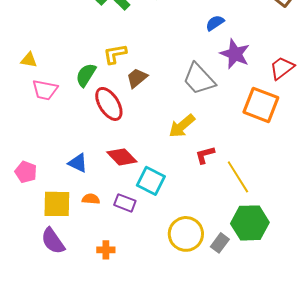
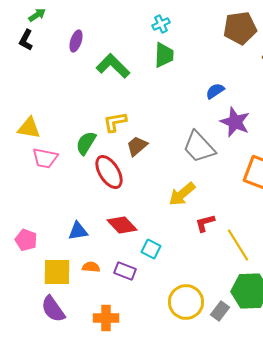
yellow triangle: (29, 60) -> (29, 128), size x1.4
blue triangle: (78, 163) -> (78, 231), turned -35
cyan square: (151, 181) -> (151, 249), size x0.7
orange cross: (106, 250) -> (106, 318), size x1.4

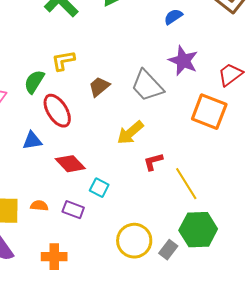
blue semicircle: (215, 91) -> (173, 17), moved
brown trapezoid: (137, 146) -> (99, 87), moved
blue triangle: (78, 231) -> (32, 141), moved

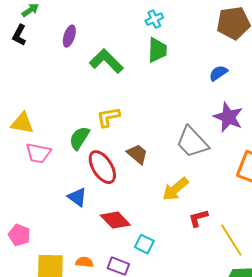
brown trapezoid: (99, 87) -> (137, 154), moved, turned 80
blue triangle: (32, 141) -> (77, 197), turned 45

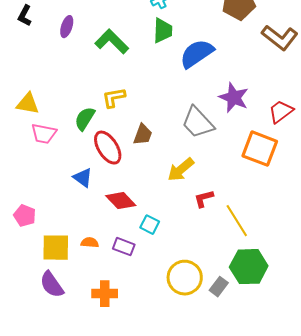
purple ellipse: (69, 36) -> (67, 27), moved
blue semicircle: (218, 73) -> (197, 54), moved, size x1.8
brown trapezoid: (137, 154) -> (143, 135), turned 70

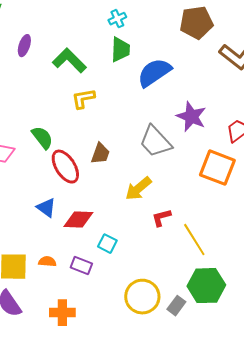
yellow L-shape: (114, 98) -> (83, 99), moved
green semicircle: (85, 119) -> (42, 138), turned 110
blue triangle: (83, 178) -> (46, 208), moved
red diamond: (121, 201) -> (78, 220), turned -44

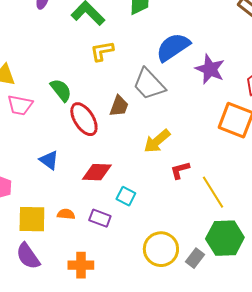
blue semicircle: (154, 73) -> (173, 47), moved
gray trapezoid: (155, 142) -> (149, 84), moved
blue triangle: (46, 208) -> (49, 160), moved

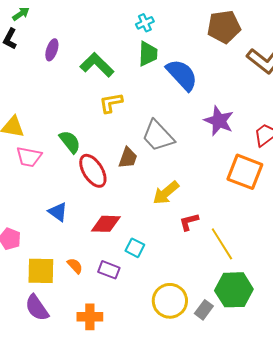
blue semicircle: (173, 47) -> (182, 75), moved, turned 81
orange semicircle: (66, 214) -> (75, 266), turned 42

